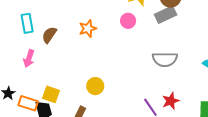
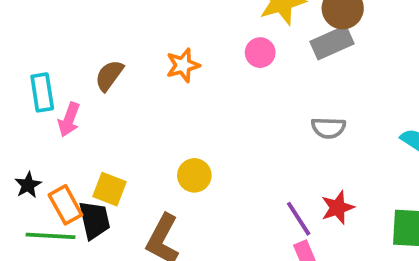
cyan rectangle: (27, 23) -> (42, 92), moved
gray semicircle: (165, 59) -> (328, 128), size x0.7
orange rectangle: (28, 103) -> (65, 205), turned 42

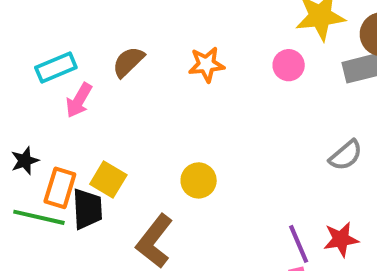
cyan rectangle: (42, 92) -> (56, 67), turned 66
gray semicircle: (328, 128) -> (346, 155), turned -52
orange rectangle: (65, 205) -> (60, 188), turned 36

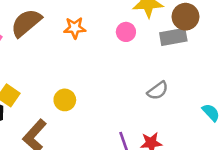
brown semicircle: (128, 62) -> (26, 23), size x1.5

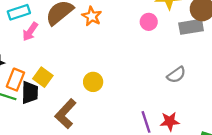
orange star: (75, 28) -> (92, 16), moved, turned 30

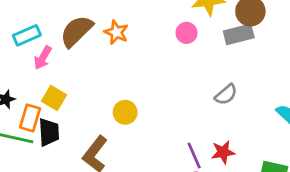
yellow square: (43, 77) -> (54, 98), moved

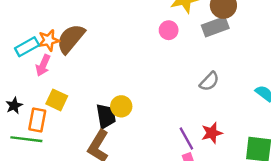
orange star: (116, 32) -> (49, 40), moved, turned -30
black trapezoid: (49, 132) -> (106, 116), moved

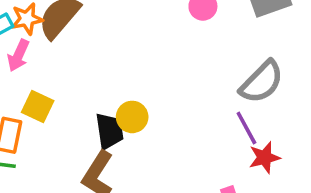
gray semicircle: (209, 81) -> (262, 82), size x1.5
purple line: (186, 138) -> (246, 128), moved

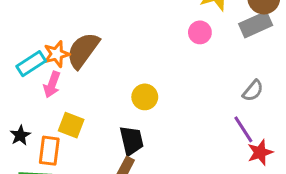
gray semicircle: (262, 82) -> (253, 91), size x0.6
yellow circle: (132, 117) -> (145, 97), moved

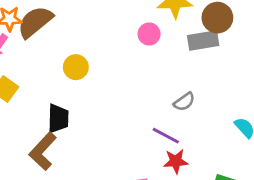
yellow circle: (145, 97) -> (76, 67), moved
purple line: (243, 129) -> (166, 136), turned -44

